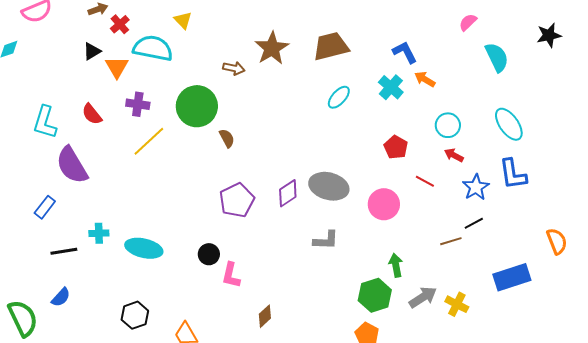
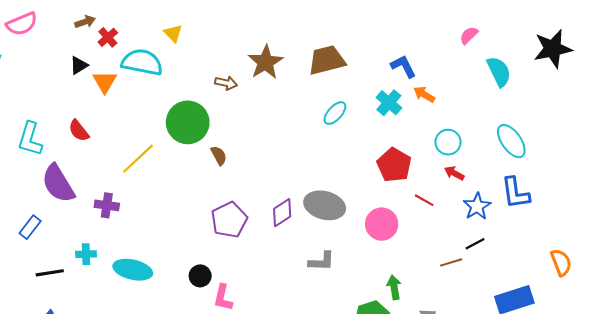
black star: (549, 35) -> (553, 49), size x1.5
purple cross: (138, 104) -> (107, 205), moved
red pentagon: (396, 147) -> (394, 165), size x1.4

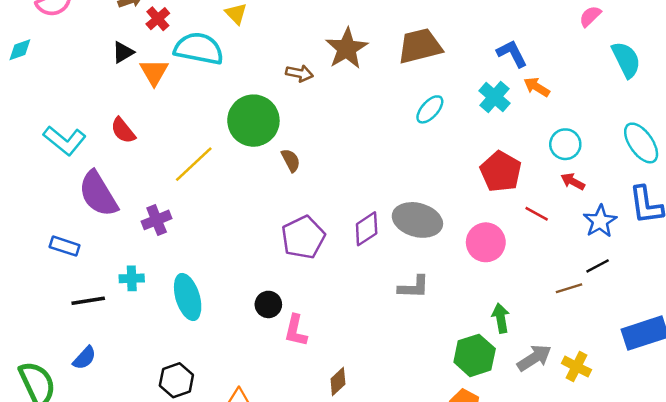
cyan L-shape: (30, 139) -> (65, 140), turned -68
purple cross: (107, 205) -> (157, 220), turned -30
blue rectangle: (30, 227) -> (65, 246), turned 70
cyan ellipse: (133, 270) -> (188, 297), turned 60

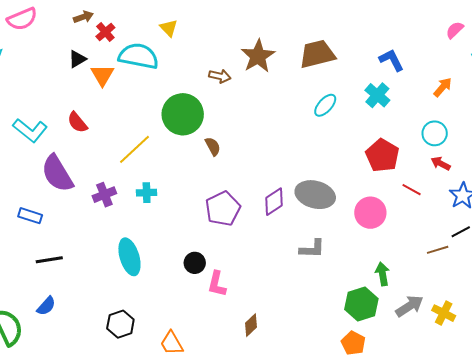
orange arrow: (537, 87) -> (443, 87), moved, turned 100
cyan cross: (132, 278) -> (147, 193), moved

